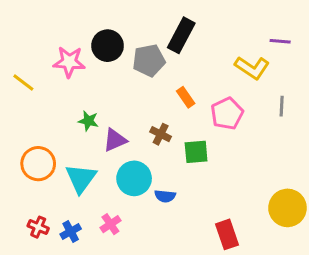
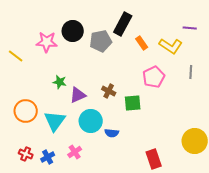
orange rectangle: (186, 97) -> (142, 43), moved

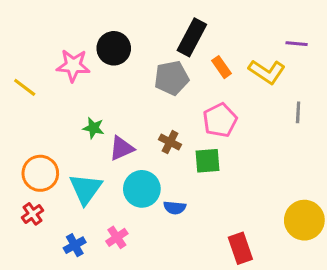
gray pentagon: (101, 41) -> (172, 78), moved
pink pentagon: (154, 77) -> (220, 120), moved
red cross: (26, 154) -> (33, 214), moved, turned 32

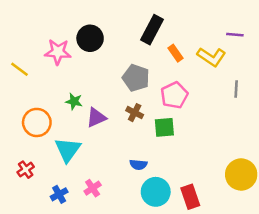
gray pentagon: (172, 78) -> (136, 78), moved, turned 30
orange circle: (40, 173) -> (37, 122), moved
cyan circle: (142, 189) -> (156, 192), moved

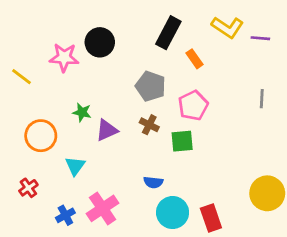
yellow L-shape: (211, 57) -> (227, 27), moved
cyan triangle: (68, 150) -> (75, 166), size x0.7
pink cross: (93, 188) -> (103, 208), size x1.6

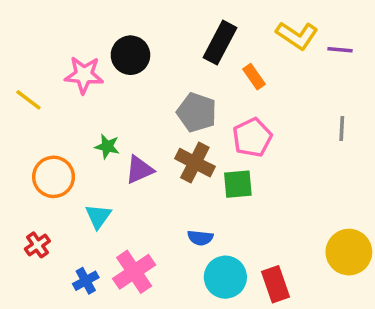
brown cross: (149, 125) -> (195, 163), size x1.5

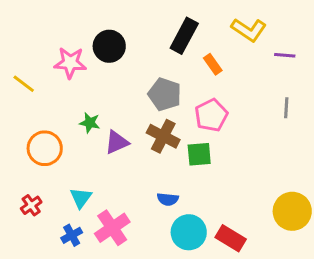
purple line: (340, 50) -> (285, 55), moved
cyan triangle: (98, 216) -> (81, 198), moved
red rectangle: (275, 284) -> (231, 238), turned -40

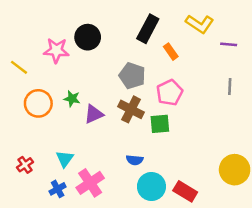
orange circle: (45, 148) -> (38, 103), moved

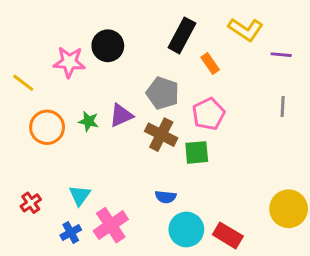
purple triangle: (94, 114) -> (121, 115), moved

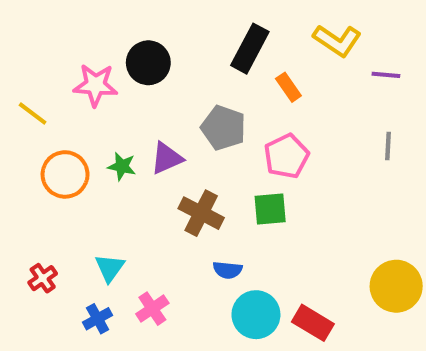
brown cross: (161, 135) -> (201, 213), moved
pink cross: (111, 225) -> (152, 309), size x0.7

